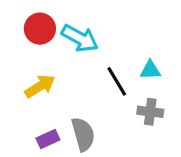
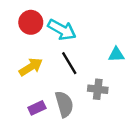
black line: (117, 81) -> (69, 63), moved
gray cross: (150, 112) -> (98, 89), moved

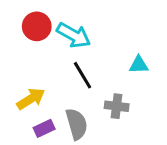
yellow arrow: (31, 67) -> (31, 99), moved

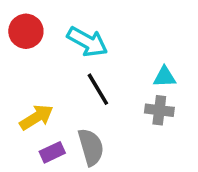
red circle: (37, 26) -> (26, 31), moved
gray cross: (117, 106) -> (159, 110), moved

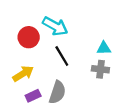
red circle: (26, 31) -> (29, 37), moved
gray semicircle: (91, 147) -> (57, 92), turned 35

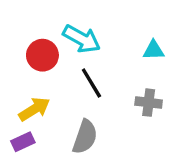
cyan triangle: (104, 48) -> (154, 50), moved
purple rectangle: (33, 96) -> (23, 142), moved

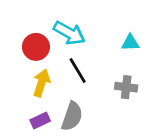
yellow arrow: (34, 109) -> (42, 83), moved, turned -40
purple rectangle: (23, 142) -> (40, 120), moved

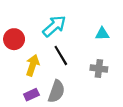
cyan arrow: (69, 33) -> (54, 26), turned -70
red circle: (36, 47) -> (14, 39), moved

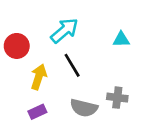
gray cross: (99, 69) -> (117, 98), moved
gray semicircle: (56, 91) -> (84, 108), moved, turned 85

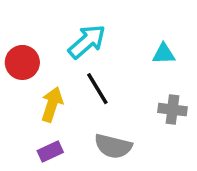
gray cross: (117, 98) -> (172, 110), moved

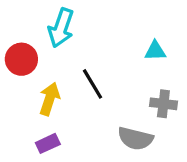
cyan arrow: (87, 42) -> (61, 28), moved, turned 150
gray semicircle: (113, 146) -> (135, 138), moved

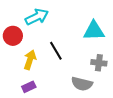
cyan arrow: (61, 28) -> (37, 17), turned -135
cyan triangle: (155, 51) -> (94, 31), size x1.6

